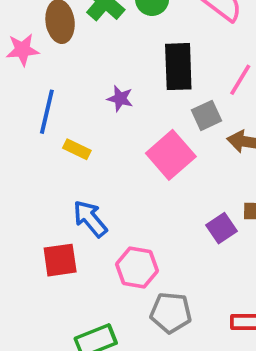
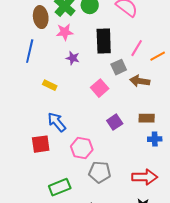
pink star: (22, 50) -> (65, 32), moved
blue line: (47, 112) -> (30, 51), moved
pink square: (171, 155) -> (100, 88), size x0.7
purple square: (222, 228) -> (115, 122), moved

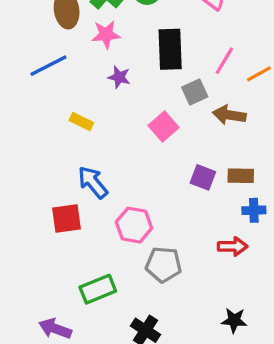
blue line: (30, 51) -> (48, 66), turned 50
purple square: (115, 122) -> (203, 177), moved, turned -35
red arrow: (145, 177) -> (233, 246), moved, size x0.7

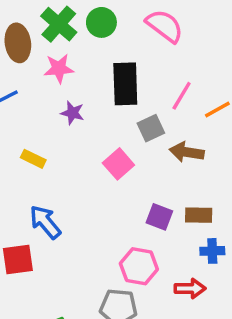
pink hexagon: (134, 225) -> (139, 266), moved

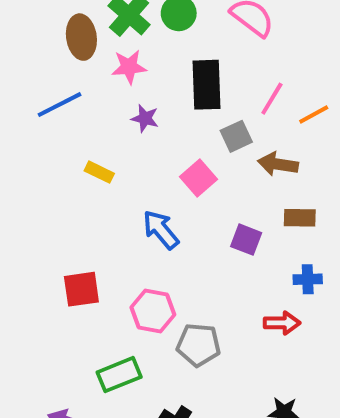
brown rectangle: (199, 215) -> (300, 218), moved
blue arrow: (45, 222) -> (161, 230), moved
pink hexagon: (139, 266) -> (153, 311), moved

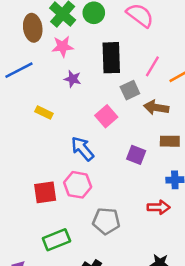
red square: (81, 289) -> (45, 192), moved
pink hexagon: (153, 311) -> (78, 185), moved

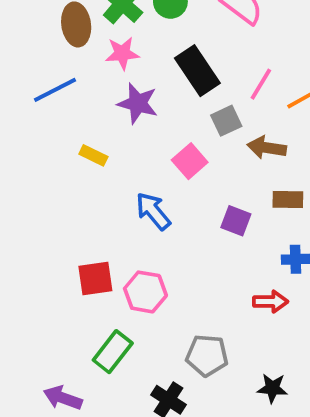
black rectangle: (111, 58) -> (197, 71), turned -32
purple star: (73, 79) -> (138, 103), size x1.5
pink hexagon: (78, 185) -> (145, 292), moved
gray pentagon: (106, 221) -> (207, 355), moved
green rectangle: (56, 240) -> (113, 352), turned -30

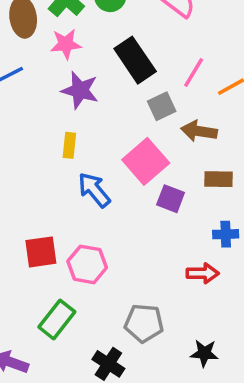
yellow rectangle: (93, 155) -> (69, 145), moved, turned 70
pink square: (190, 161) -> (146, 161), moved, size x1.4

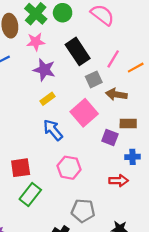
yellow rectangle: (69, 145) -> (48, 99), moved, turned 48
purple square: (171, 199) -> (110, 138), moved
pink hexagon: (87, 264) -> (69, 168), moved
green rectangle: (57, 319) -> (30, 195), moved

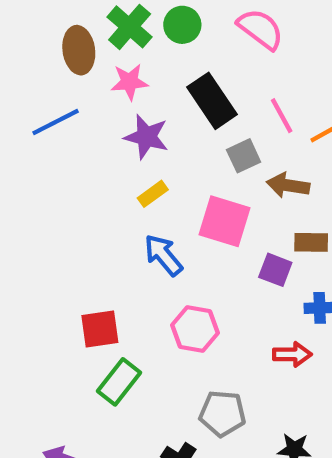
pink line: (113, 59) -> (282, 116), turned -60
pink square: (84, 113) -> (225, 221), turned -32

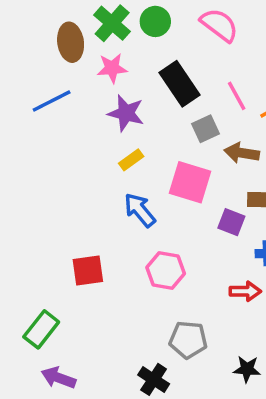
green rectangle: (119, 382) -> (41, 329), moved

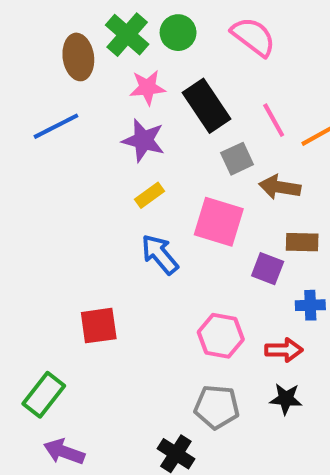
pink star: (112, 68) -> (148, 88), moved
pink hexagon: (166, 271) -> (221, 336), moved
black star: (247, 369) -> (286, 399), moved

